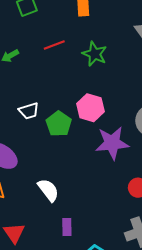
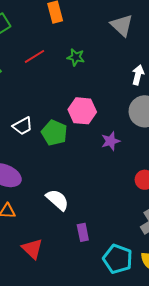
green star: (95, 54) -> (76, 57), size x0.7
purple star: (112, 143) -> (111, 141), size x0.6

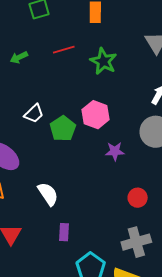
green star: (76, 57) -> (103, 61), size x1.5
white trapezoid: (23, 126) -> (34, 114), turned -30

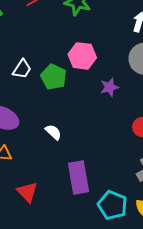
white semicircle: (48, 194) -> (53, 132), moved, size x0.7
purple rectangle: (64, 232) -> (78, 177), size x1.8

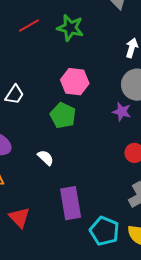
green pentagon: (54, 77) -> (63, 115), moved
purple star: (109, 87) -> (122, 112), moved, turned 30

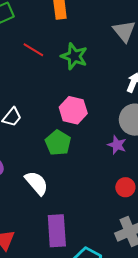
red line: (29, 25) -> (33, 50), turned 55
white semicircle: (46, 158) -> (37, 183), size x1.5

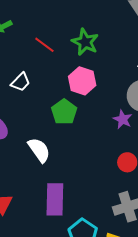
red line: (33, 50) -> (44, 45), moved
green star: (74, 56) -> (85, 42), moved

